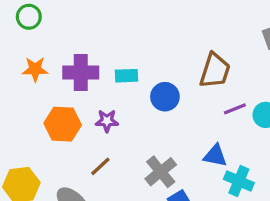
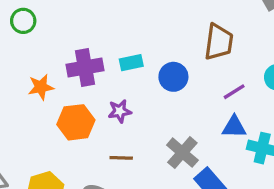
orange star: (35, 69) -> (41, 87), moved
purple line: (235, 109) -> (234, 92), moved
brown line: (100, 166) -> (121, 158), turned 55

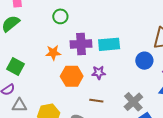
green circle: (23, 21) -> (60, 16), moved
cyan rectangle: (131, 63) -> (109, 44), size x1.5
blue circle: (173, 77) -> (144, 61), moved

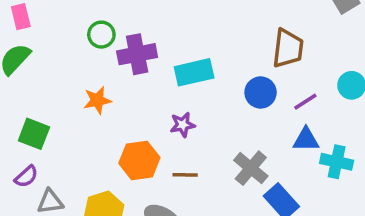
purple cross: (81, 44) -> (137, 54), moved
orange hexagon: (72, 76) -> (139, 160), moved

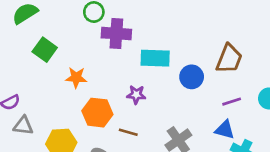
blue circle: (261, 92) -> (192, 77), moved
orange star: (97, 100) -> (76, 78), moved
green square: (34, 134) -> (45, 50), moved

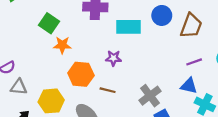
green square: (45, 50) -> (49, 23), moved
blue circle: (192, 77) -> (162, 15), moved

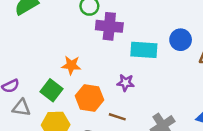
green square: (49, 23) -> (52, 90), moved

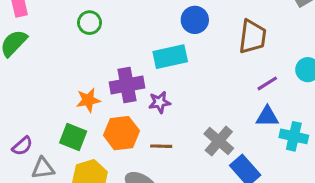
purple cross: (109, 26) -> (127, 85), moved
blue circle: (181, 40) -> (195, 20), moved

